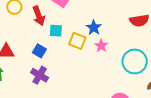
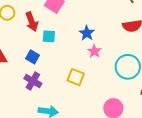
yellow square: (77, 41) -> (76, 77), moved

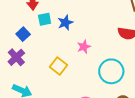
blue star: (87, 33) -> (65, 23), moved
cyan square: (49, 36) -> (45, 19), turned -32

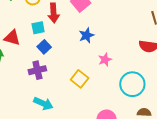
cyan square: (45, 19) -> (38, 28), moved
purple cross: (16, 57) -> (37, 70), turned 30

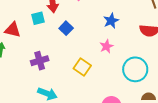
blue star: (86, 35) -> (111, 21), moved
blue square: (44, 47) -> (66, 28), moved

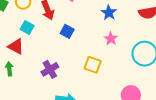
cyan square: (38, 18) -> (27, 27), moved, turned -32
red triangle: (13, 30) -> (16, 46), turned 30

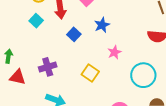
blue star: (109, 13) -> (102, 25), moved
red triangle: (16, 46) -> (18, 77), moved, turned -30

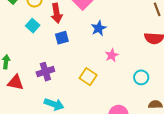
blue square: (74, 34) -> (62, 38), moved, turned 32
cyan circle: (143, 75) -> (141, 77), size x0.6

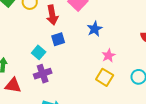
cyan square: (33, 26) -> (39, 52), moved
yellow square: (88, 77) -> (105, 77), moved

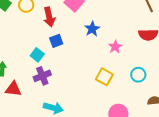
pink star: (108, 56) -> (115, 47), moved

